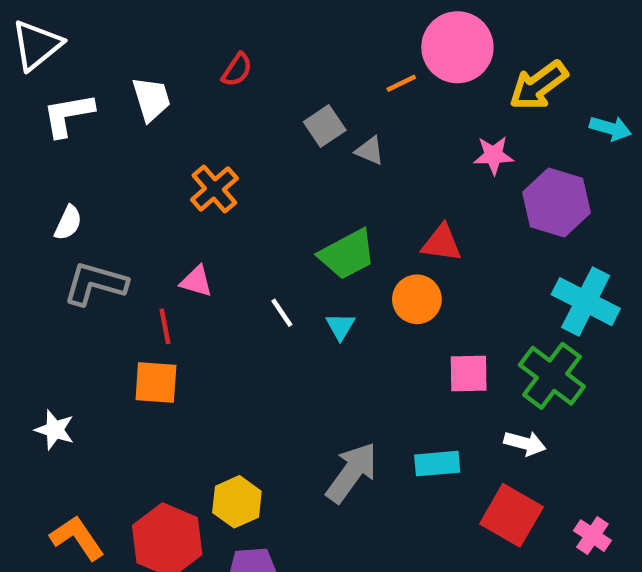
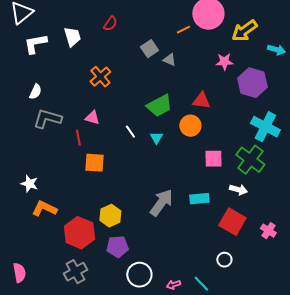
orange square: (156, 383) -> (94, 163), moved
orange L-shape: (77, 538) -> (44, 209), moved, turned -30

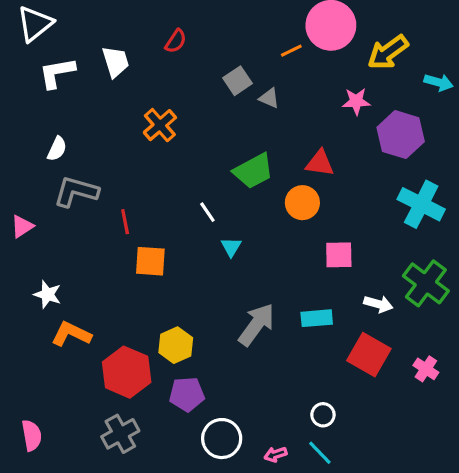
pink triangle: (92, 118) -> (22, 226), moved, turned -49
cyan triangle: (156, 138) -> (231, 247), moved
green cross: (250, 160) -> (426, 283), moved
white circle: (224, 260) -> (323, 415), moved

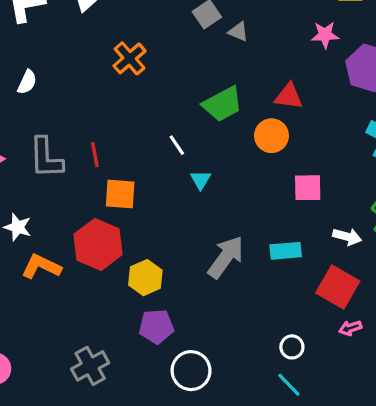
gray L-shape: (76, 192) -> (46, 158), moved, turned -108
red hexagon: (127, 372) -> (98, 244), moved
pink arrow: (275, 454) -> (350, 328), moved

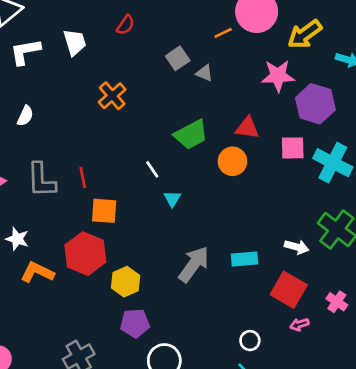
pink star: (325, 35) -> (278, 76), size x1.4
pink square: (308, 188) -> (293, 148), moved

